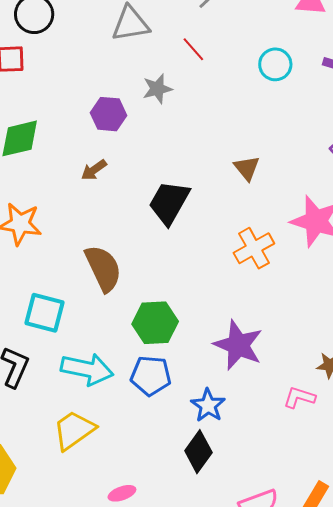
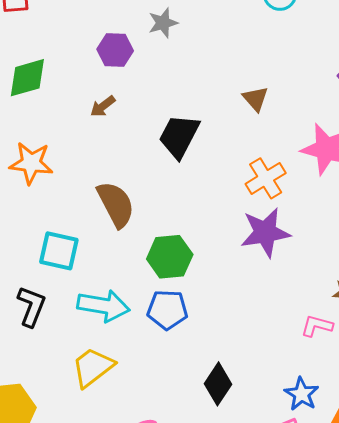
purple star: (238, 345) -> (265, 233), moved, turned -30
blue star: (208, 405) -> (302, 394), moved

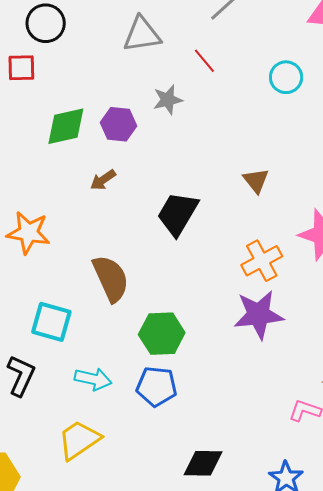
green diamond: (27, 78) -> (66, 126), moved
cyan arrow: (104, 306) -> (93, 379), size x0.7
black diamond: (218, 384) -> (203, 463), turned 54

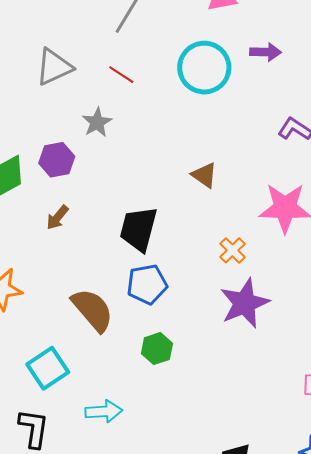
cyan circle: (286, 77) -> (204, 68), size x1.6
orange cross: (262, 261) -> (232, 250), size x0.7
cyan square: (51, 322) -> (48, 368), turned -33
green hexagon: (162, 334) -> (157, 349), size x0.7
blue pentagon: (157, 386) -> (147, 284), moved

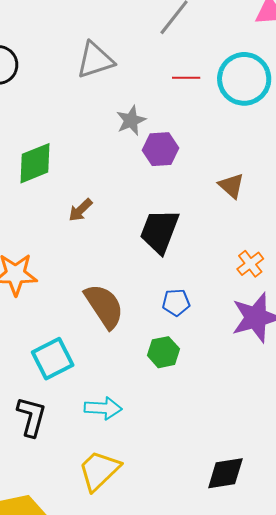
red line: (121, 75) -> (186, 78), moved, turned -40
purple hexagon: (57, 160) -> (161, 149), moved
blue pentagon: (147, 284) -> (176, 302), moved, size x0.7

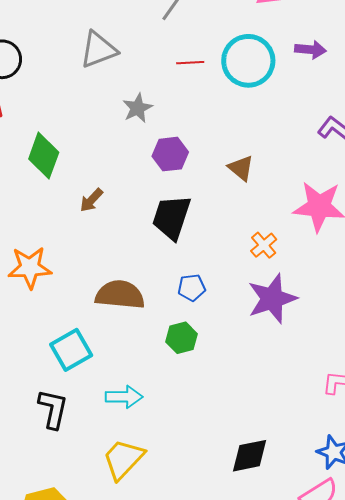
purple hexagon: (161, 149) -> (170, 154), moved
green diamond: (35, 163) -> (44, 156), turned -45
brown semicircle: (104, 306) -> (120, 295), turned -48

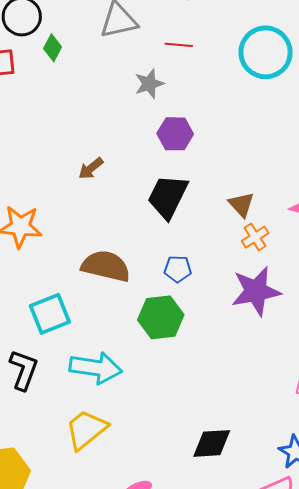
red line: (190, 63) -> (179, 45), moved
green diamond: (44, 156) -> (53, 48), moved, size x0.6
brown triangle: (241, 168) -> (241, 204), moved
green hexagon: (181, 338) -> (161, 317), size x1.4
cyan arrow: (124, 397) -> (96, 368), size x1.4

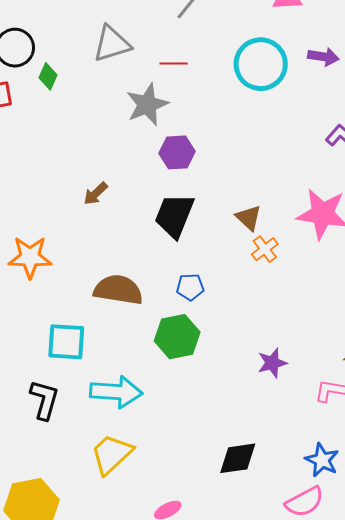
gray star: (149, 84) -> (147, 105), size x1.4
purple star: (256, 291) -> (272, 363), moved, size x0.6
cyan square: (50, 314) -> (66, 342), turned 30

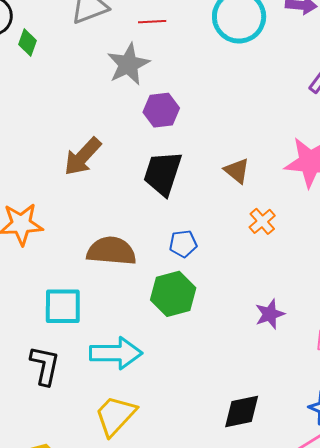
brown arrow: (96, 194) -> (83, 156), size x1.6
orange cross: (265, 249) -> (262, 221), moved

